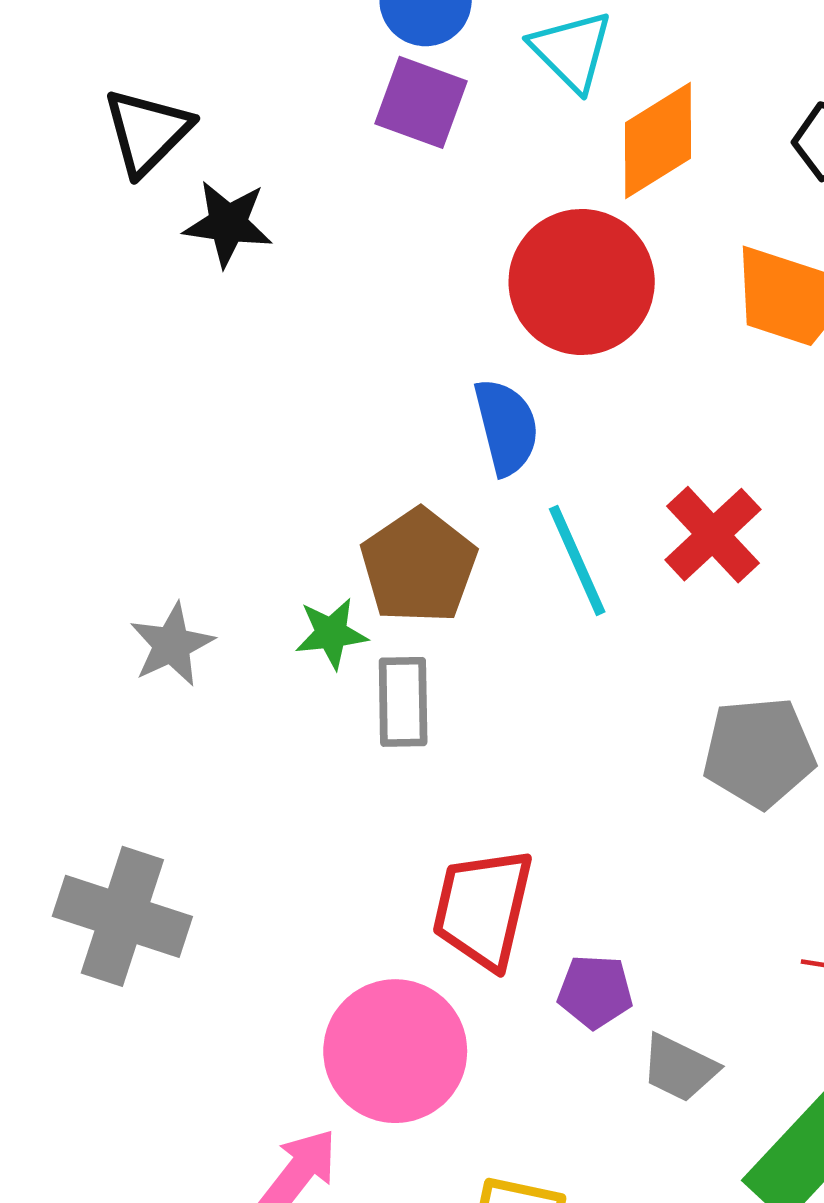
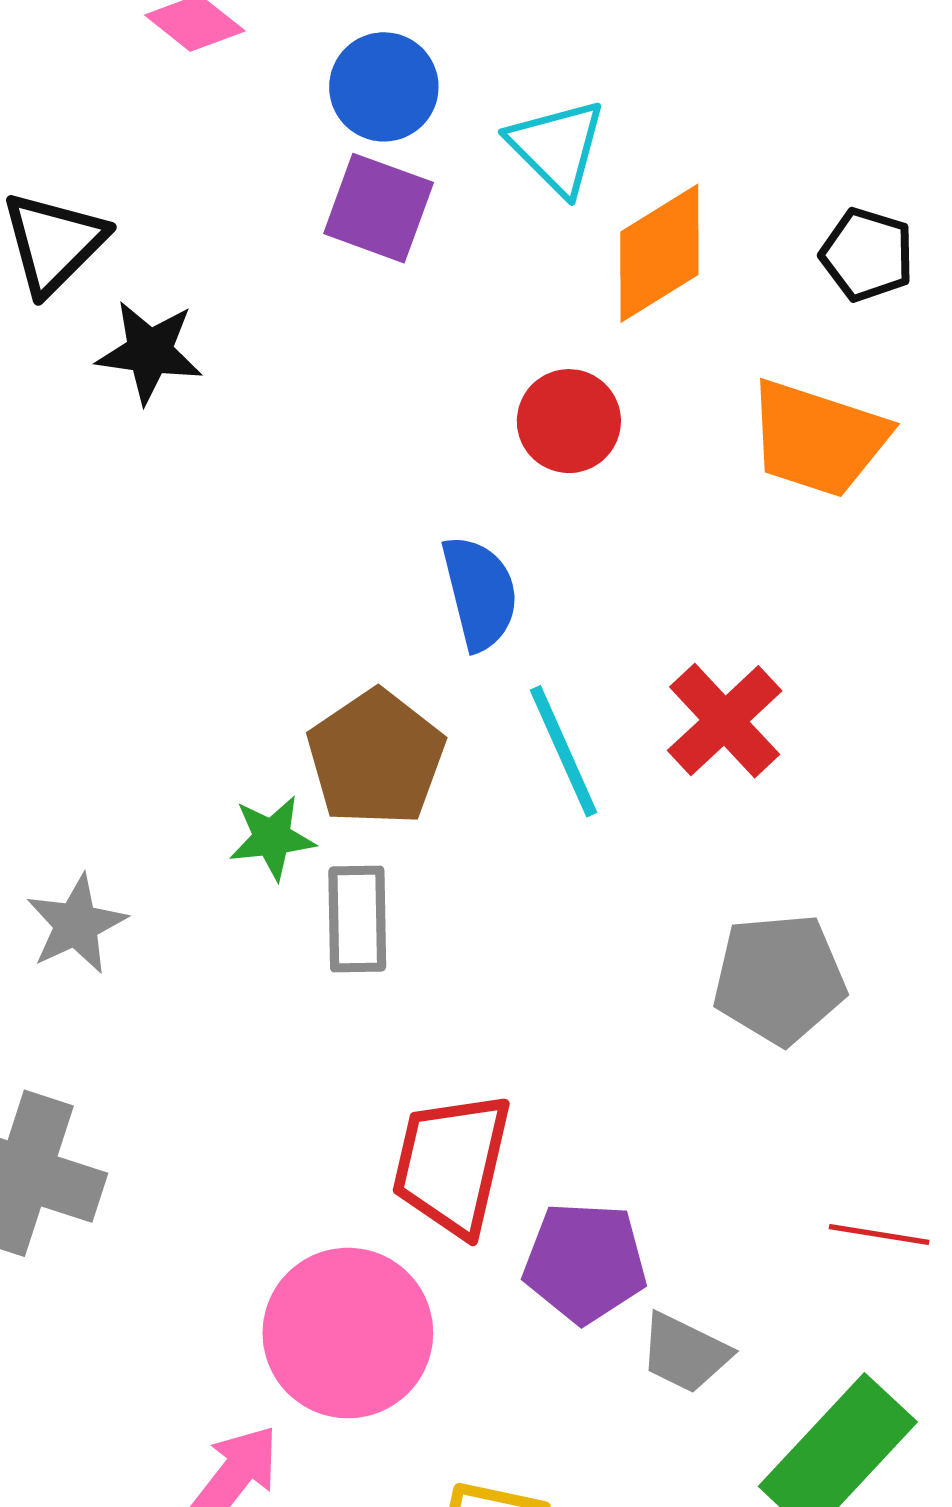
red circle: (582, 282) -> (569, 421), size x0.6
gray star: (172, 645) -> (76, 924), moved
purple pentagon: (595, 992) -> (585, 1262), size x1.4

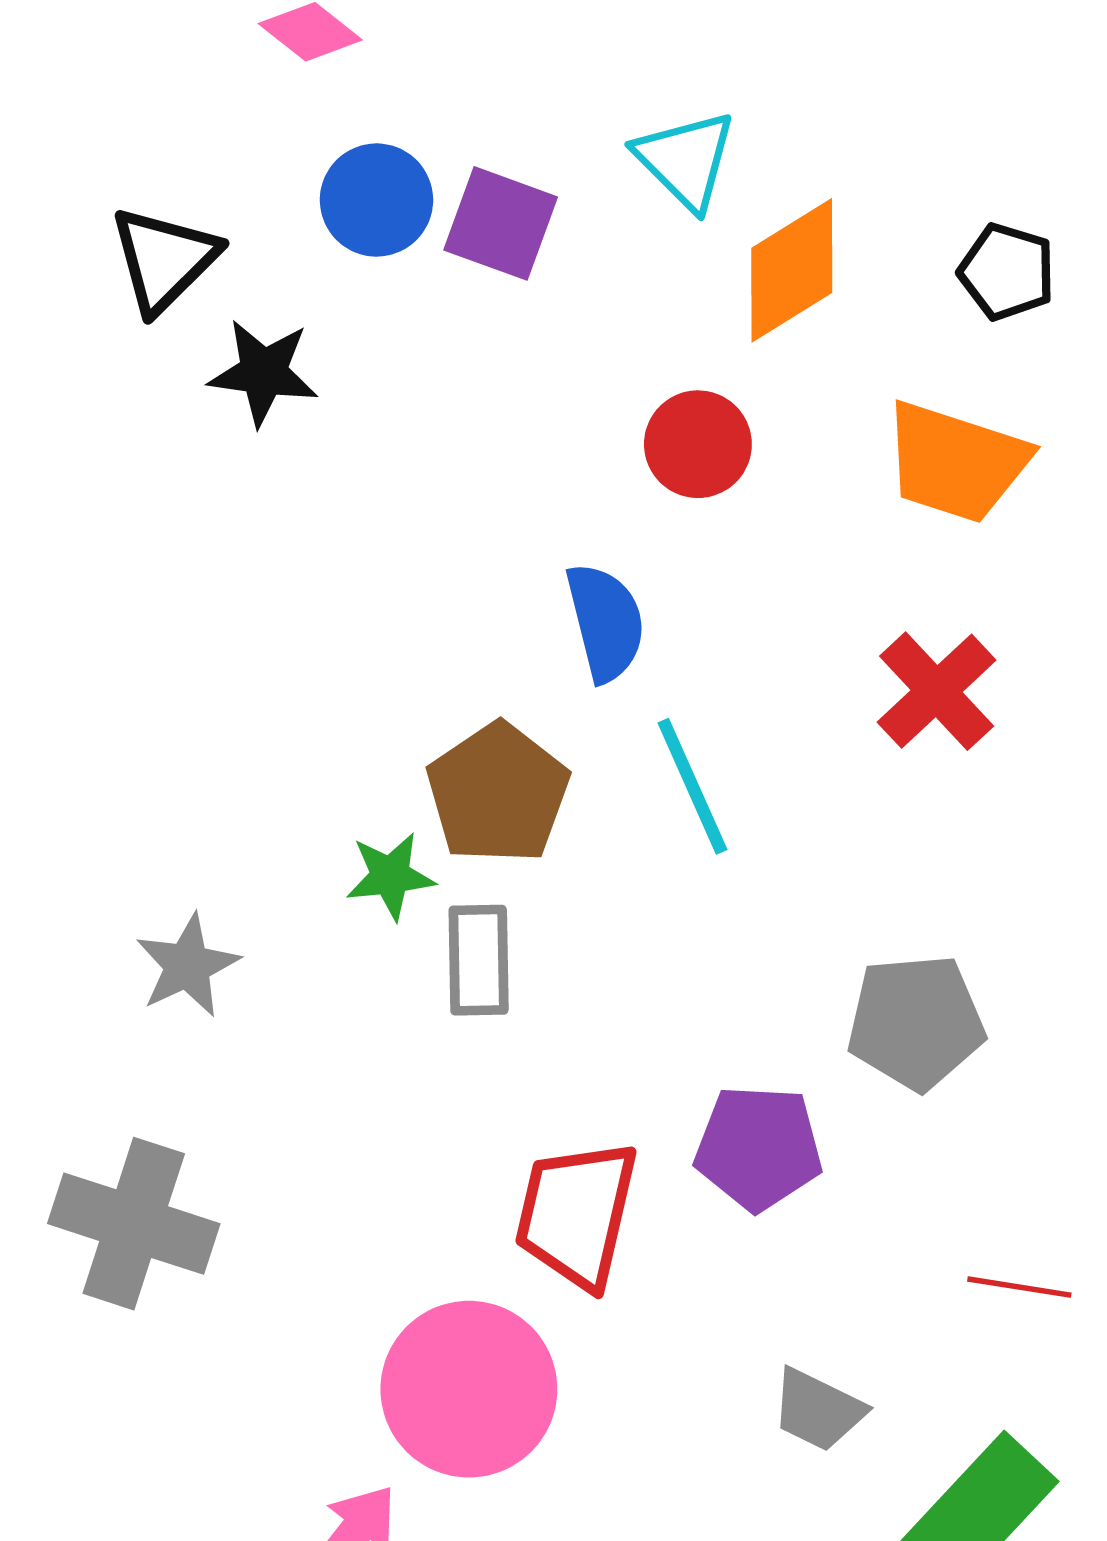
blue circle: (384, 87) -> (376, 200), moved
red cross: (725, 721) -> (937, 691), moved
purple pentagon: (585, 1262) -> (759, 1148), moved

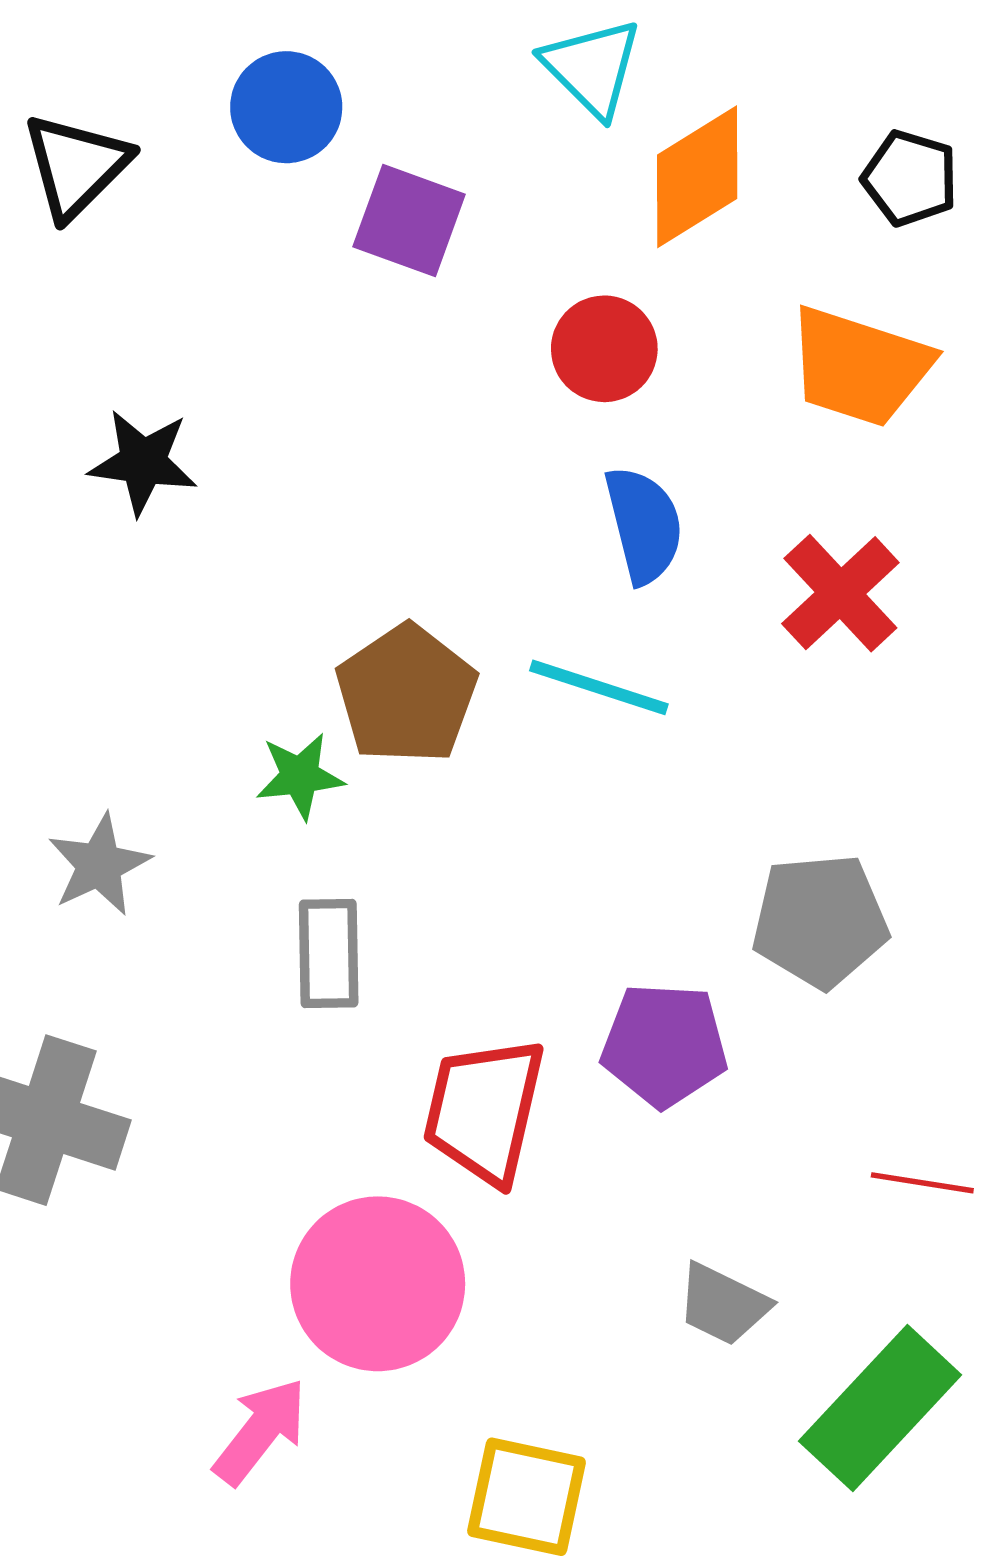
purple square: (501, 223) -> (409, 220), moved
black star: (263, 372) -> (143, 462), moved
blue semicircle: (605, 622) -> (644, 525), moved
cyan line: (692, 786) -> (599, 687), turned -48
gray rectangle: (479, 960) -> (329, 954), moved

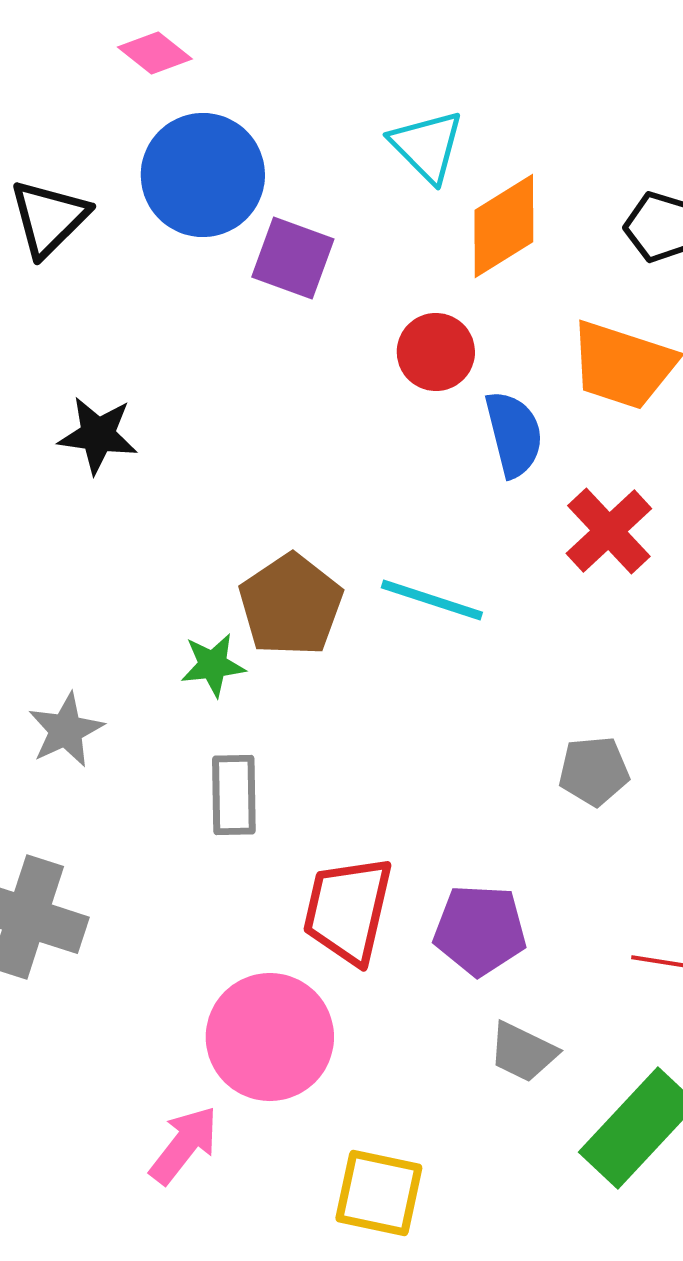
blue circle: (286, 107) -> (203, 175), size x1.5
blue semicircle: (644, 525) -> (514, 434), moved
gray pentagon: (820, 921) -> (594, 771), size x0.7
purple pentagon: (664, 1045) -> (480, 930), moved

